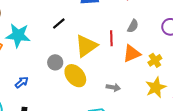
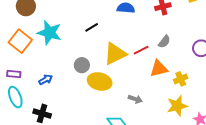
red line: (111, 38) -> (141, 50), turned 56
yellow ellipse: (75, 76) -> (100, 81), turned -45

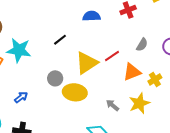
gray semicircle: (164, 42) -> (142, 45), moved
gray arrow: (135, 99) -> (112, 105), turned -152
yellow star: (177, 106) -> (139, 103), moved

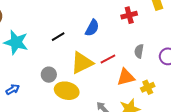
blue semicircle: (92, 16) -> (92, 28), moved, turned 114
gray semicircle: (142, 45) -> (139, 51), turned 152

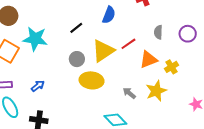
gray circle: (49, 75) -> (77, 59), moved

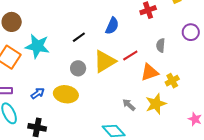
purple circle: (188, 34) -> (191, 32), moved
yellow ellipse: (92, 80) -> (66, 94), moved

